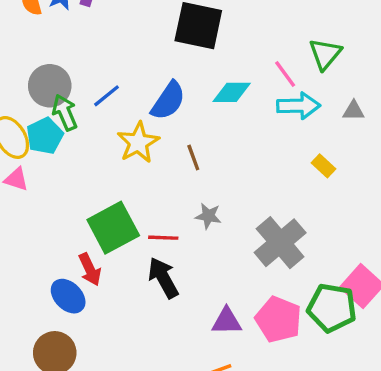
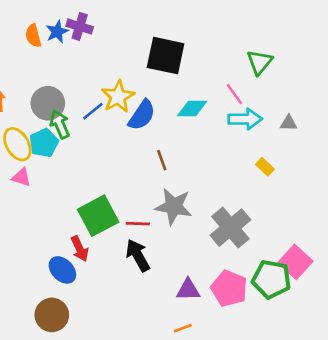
green triangle: (325, 54) -> (260, 62), moved
yellow star: (138, 142) -> (118, 97), moved
gray star: (208, 216) -> (174, 206), size x1.8

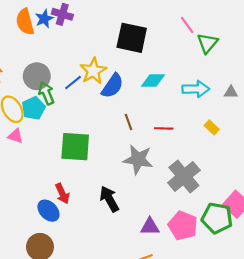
orange semicircle: (33, 36) -> (25, 22), size x1.4
pink line: (234, 94) -> (187, 25), moved
green square: (98, 216) -> (75, 147), moved, turned 32
red line: (138, 224) -> (164, 128), moved

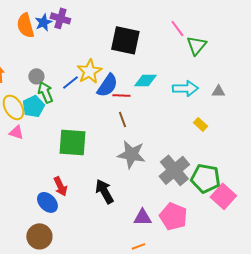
gray circle: (37, 76) -> (36, 76), size x0.6
red line: (164, 128) -> (121, 95), moved
green pentagon: (217, 218) -> (205, 178), moved

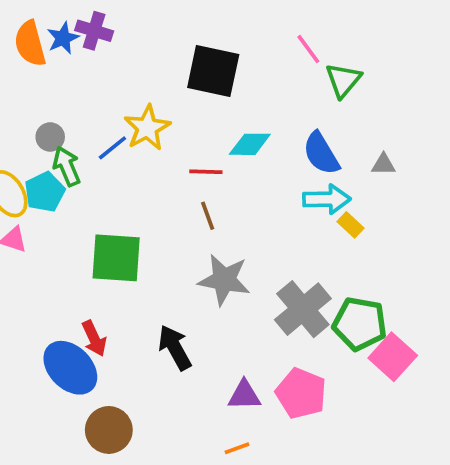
blue semicircle: (107, 85) -> (321, 153), moved, turned 115
cyan arrow: (185, 88) -> (327, 199), moved
blue ellipse: (47, 202) -> (70, 368), size x1.4
brown circle: (39, 236) -> (109, 430), moved

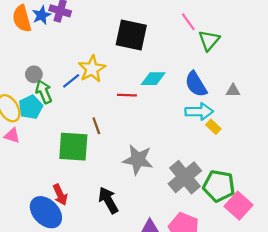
brown line: (208, 216) -> (96, 126), moved

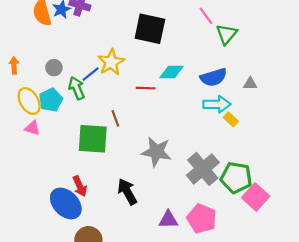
blue semicircle: (196, 84) -> (214, 77), turned -76
green arrow: (44, 92) -> (77, 88), moved

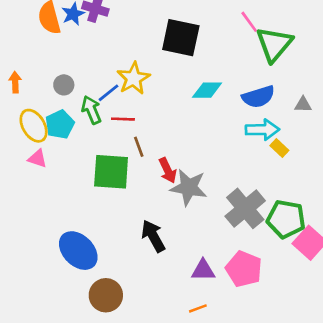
green triangle: (227, 34) -> (274, 44), size x1.4
red line: (146, 88) -> (123, 119), moved
red arrow: (80, 186) -> (168, 170), moved

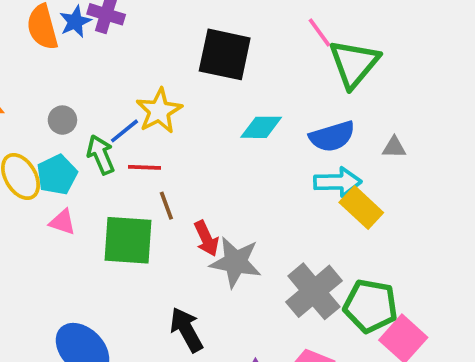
yellow rectangle: (279, 148) -> (361, 207), size x1.6
pink triangle: (37, 159) -> (62, 222), moved

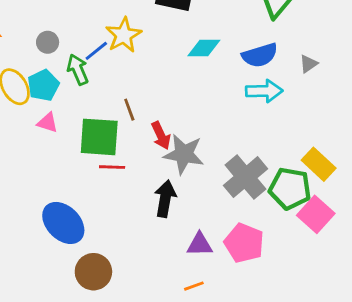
gray triangle: (394, 147) -> (309, 64), turned -36
red line: (144, 167) -> (112, 167), moved
yellow rectangle: (361, 207) -> (319, 164), moved
black arrow: (186, 330) -> (165, 199), moved, turned 39

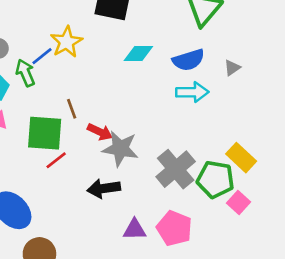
red arrow: (161, 135) -> (100, 132), turned -40
red line: (112, 167) -> (56, 160), turned -40
black arrow: (165, 199) -> (104, 188), turned -108
pink square: (316, 214) -> (239, 203), size x0.7

